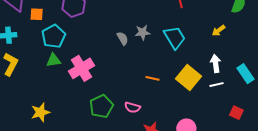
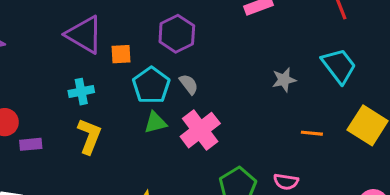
gray star: (143, 32) -> (284, 80), moved
gray semicircle: (123, 38) -> (189, 84), moved

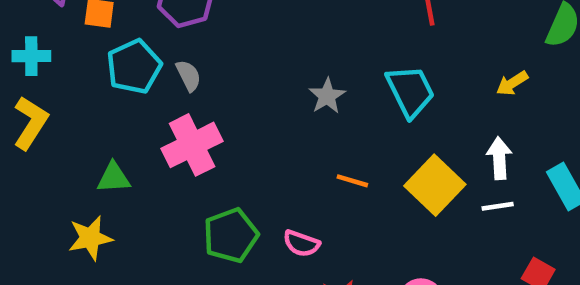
gray star: (284, 80) -> (327, 96), turned -30
green triangle: (155, 122) -> (114, 178), moved

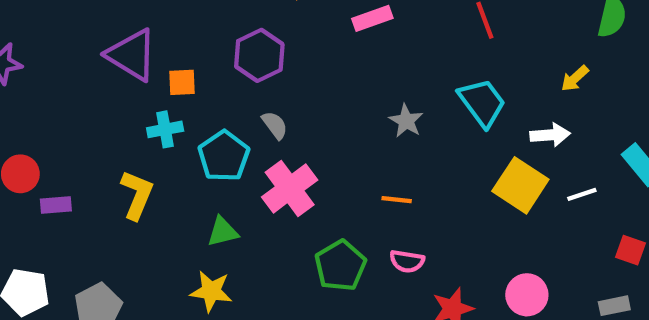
cyan cross: (31, 56) -> (165, 129), moved
cyan pentagon: (134, 67) -> (224, 156), moved
white arrow: (499, 158) -> (550, 135), moved, turned 99
orange line: (352, 181) -> (397, 200), moved
yellow star: (90, 238) -> (211, 291), turned 30

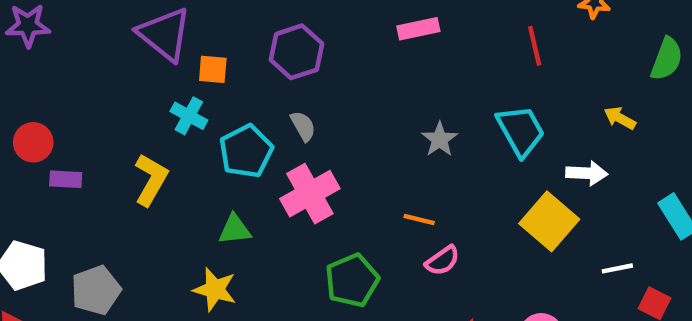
yellow arrow: (575, 78) -> (620, 118), turned 64
cyan cross: (165, 129) -> (189, 116), turned 32
white line: (582, 194) -> (617, 268), moved
pink semicircle: (407, 261) -> (443, 261), moved, turned -52

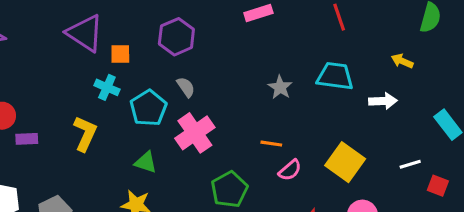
cyan trapezoid: (521, 131) -> (335, 76), turned -48
yellow square: (549, 221) -> (345, 162), moved
green triangle: (235, 229) -> (146, 162), turned 30

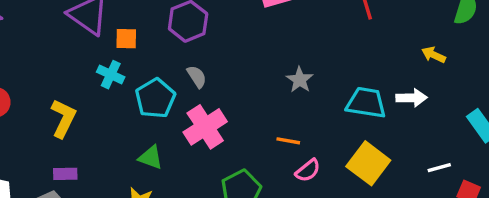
cyan trapezoid: (335, 76) -> (366, 103), moved
yellow L-shape: (85, 134) -> (63, 118), moved
purple rectangle: (27, 139) -> (65, 174), moved

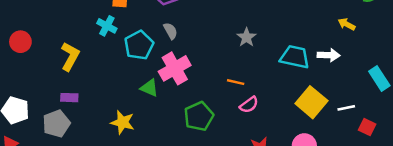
green triangle: (151, 157) -> (149, 88), moved
yellow square: (368, 163) -> (311, 102), moved

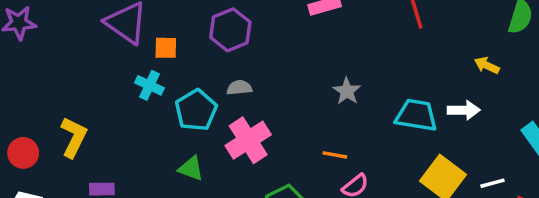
gray semicircle: (170, 31) -> (239, 88), turned -63
red circle: (20, 42) -> (23, 153), moved
yellow L-shape: (70, 56) -> (74, 137), moved
green triangle: (149, 88) -> (191, 168), moved

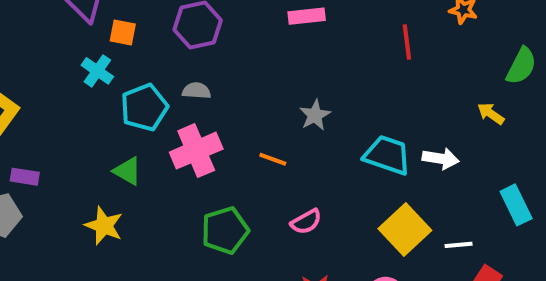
yellow arrow: (487, 65) -> (491, 114), moved
orange line: (335, 155) -> (273, 159), moved

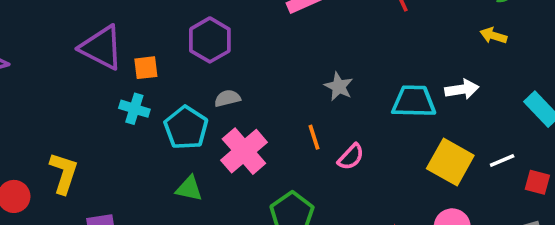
orange line: (273, 159) -> (314, 137), turned 70
pink semicircle: (306, 222) -> (351, 157), moved

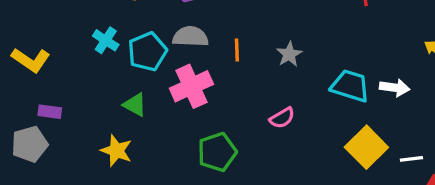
gray semicircle: (227, 98) -> (190, 37), size x1.5
cyan cross: (134, 109) -> (106, 40), moved
orange line: (314, 137) -> (237, 50), moved
yellow L-shape: (64, 173) -> (31, 60), turned 90

